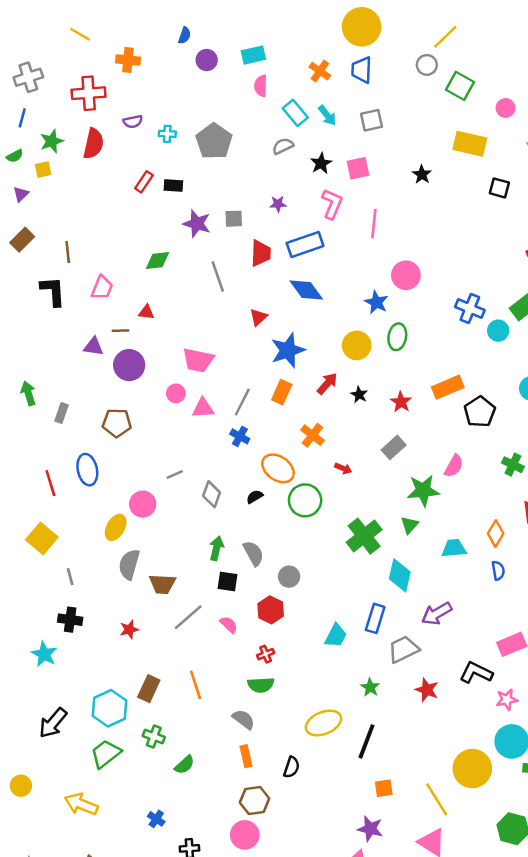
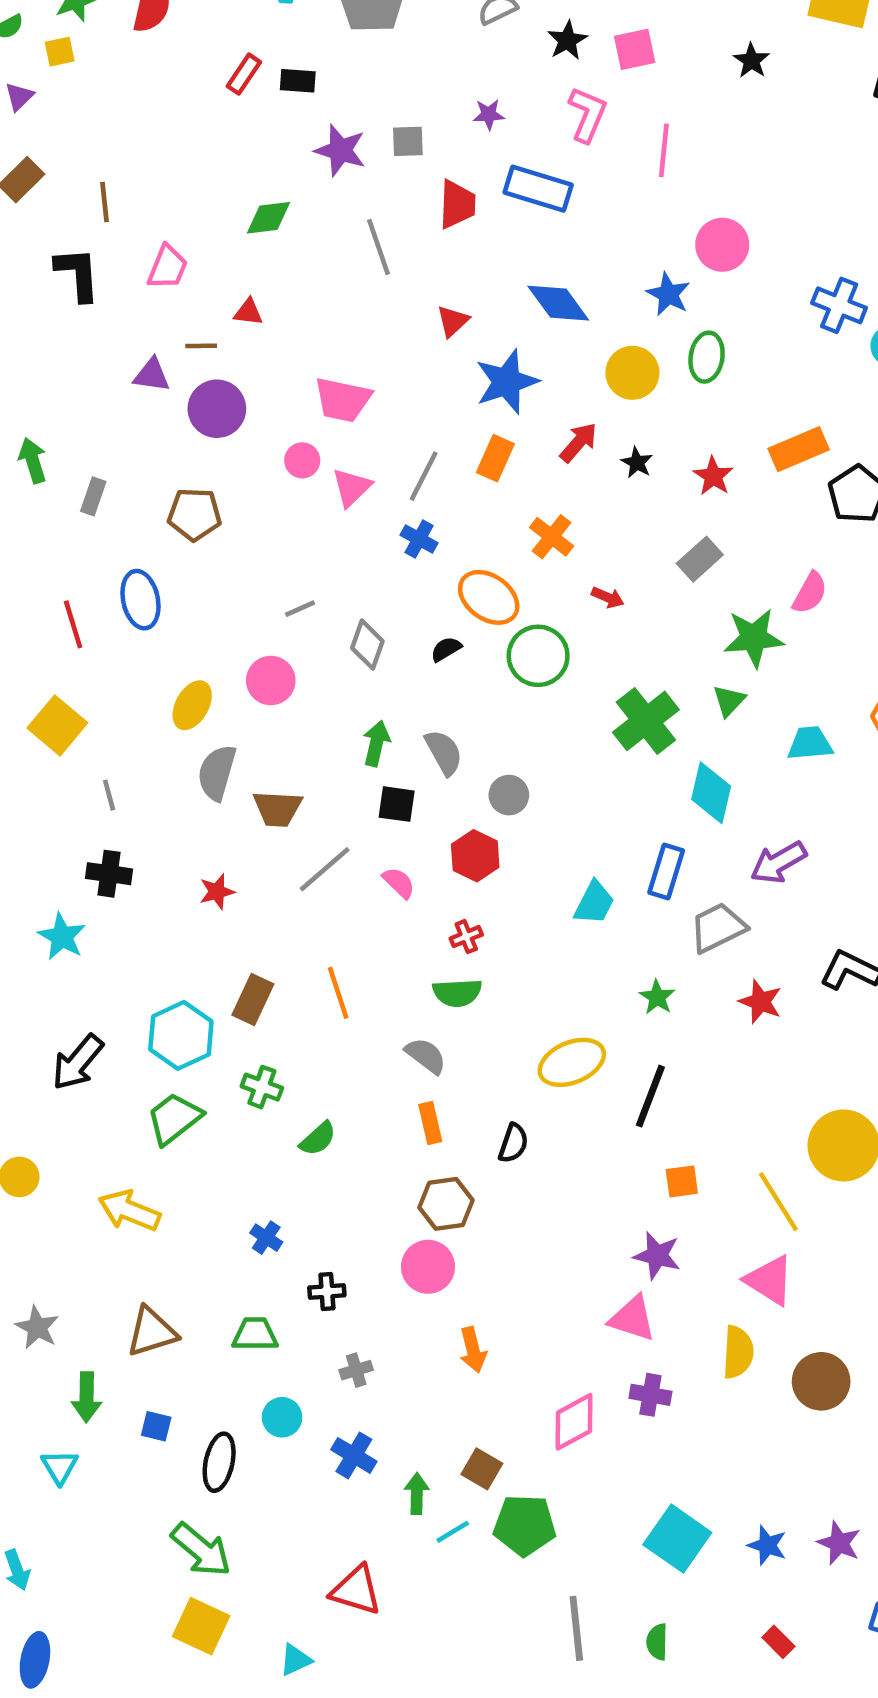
blue rectangle: (305, 245) -> (538, 189), turned 36
blue diamond: (306, 290) -> (558, 303), moved
pink triangle: (203, 408) -> (352, 487), turned -40
pink circle: (143, 504) -> (271, 681), moved

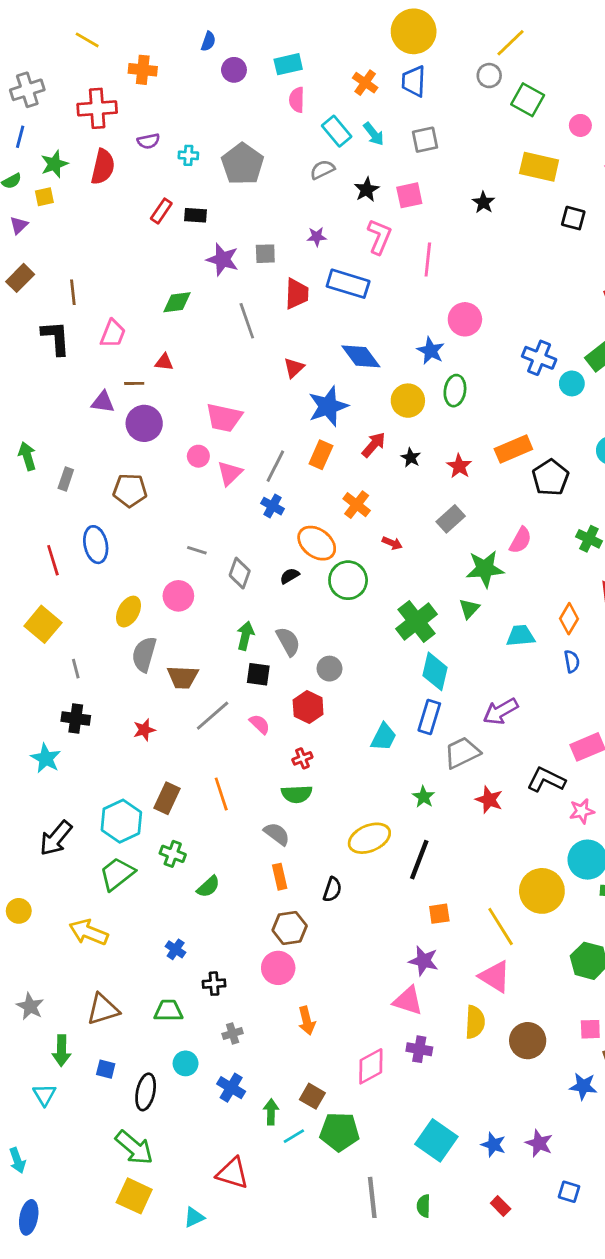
gray line: (300, 609) -> (197, 550), turned 42
cyan diamond: (711, 793) -> (435, 671), moved

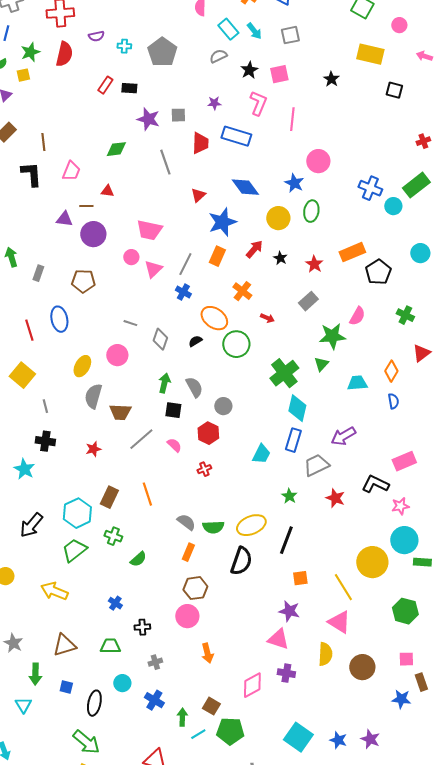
green semicircle: (297, 794) -> (213, 527), moved
orange rectangle: (280, 877) -> (188, 552), turned 36
black semicircle: (332, 890) -> (241, 561), moved, size x1.6

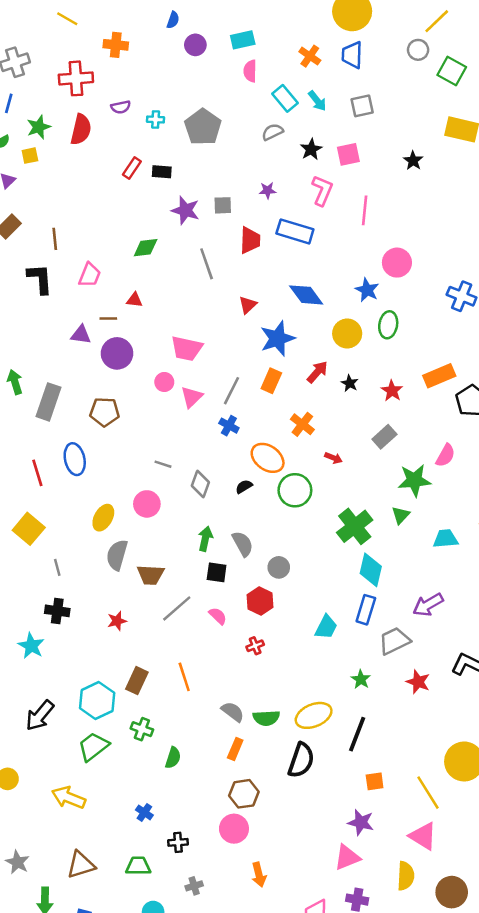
gray rectangle: (38, 273) -> (49, 402), size x1.8
green semicircle: (138, 559) -> (173, 758), turned -30
pink triangle: (278, 639) -> (347, 857), turned -40

